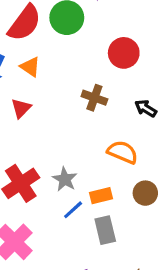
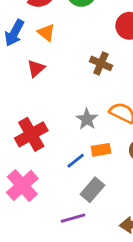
gray star: (65, 179) -> (87, 119), moved
gray rectangle: (105, 230) -> (92, 190), moved, turned 50

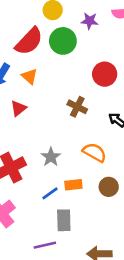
gray star: (87, 119) -> (51, 157), moved
gray rectangle: (92, 190) -> (64, 220), turned -45

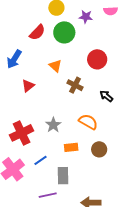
red semicircle: (29, 41) -> (37, 32), size x0.7
orange triangle: (29, 76) -> (55, 66), moved
blue line: (50, 193) -> (40, 160), moved

